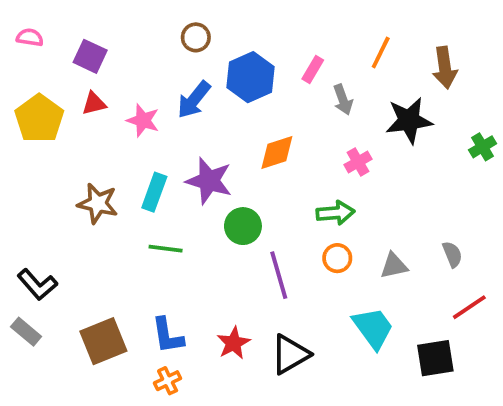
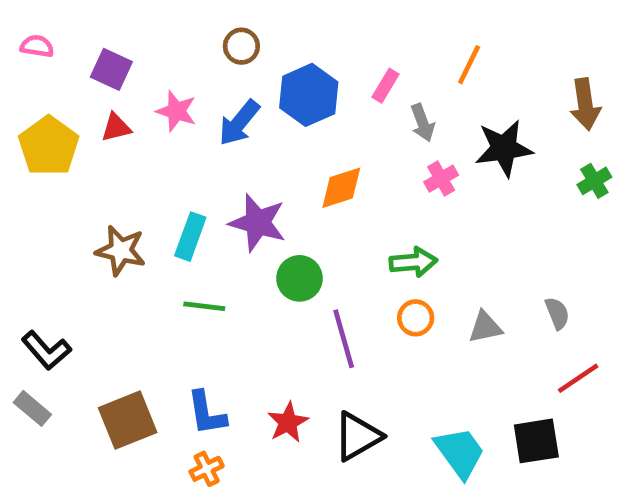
brown arrow: (445, 68) -> (585, 104), moved
pink star: (143, 120) -> (176, 111), moved
pink cross: (358, 162) -> (441, 179), moved
cyan trapezoid: (373, 328) -> (460, 453), moved

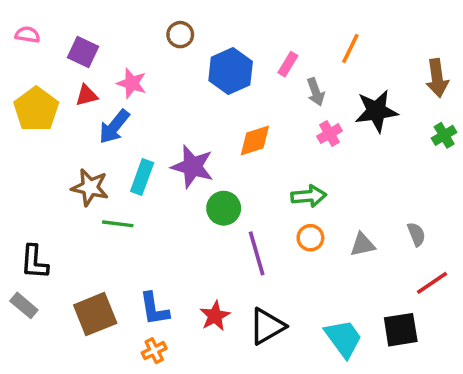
blue arrow: (239, 123) -> (114, 127), moved
green line: (204, 306) -> (118, 224), moved
black L-shape: (46, 350) -> (34, 262), turned 45

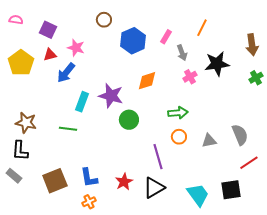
brown star: (90, 187) -> (26, 123), moved
gray semicircle: (416, 234) -> (240, 135), size x1.5
purple line: (257, 253) -> (158, 157), moved

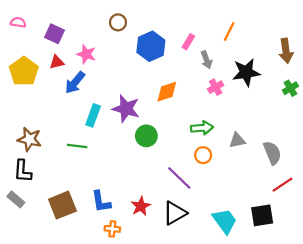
gray triangle: (209, 141) -> (237, 140), moved
purple line: (158, 157) -> (179, 178), turned -30
orange cross: (89, 202) -> (112, 229), moved, turned 32

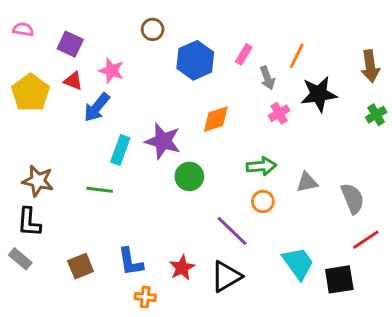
orange line: (229, 31) -> (297, 56), moved
red triangle: (57, 62) -> (73, 81), turned 35
brown square: (62, 205) -> (81, 266), size x0.7
cyan trapezoid: (225, 221) -> (298, 263), moved

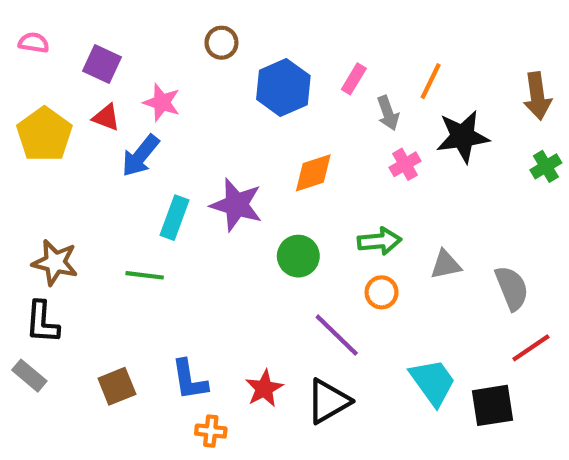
green circle: (189, 176) -> (298, 256), moved

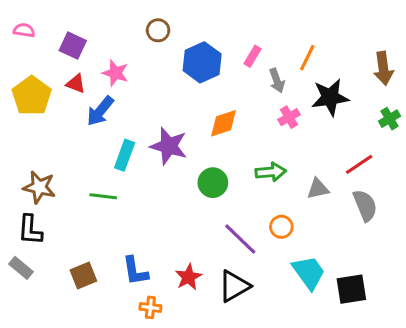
orange circle: (382, 292) -> (281, 227), moved
red line: (531, 348) -> (359, 164), moved

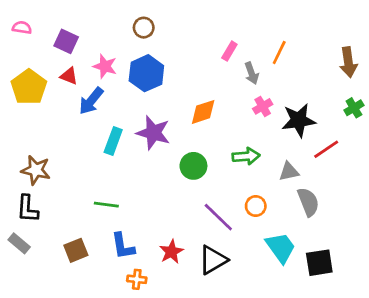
blue hexagon: (202, 62) -> (146, 73), moved
black star: (330, 97) -> (299, 120), moved
green line: (103, 196) -> (106, 205), moved
gray semicircle: (365, 205) -> (308, 202), moved

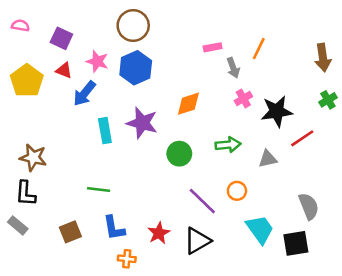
brown circle: (144, 28) -> (133, 26), size x1.6
pink rectangle: (229, 51) -> (213, 47), turned 48
cyan rectangle: (113, 141) -> (105, 131), turned -30
gray semicircle: (308, 202) -> (309, 206), moved

